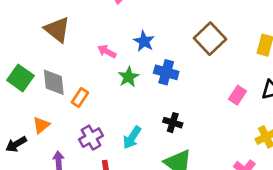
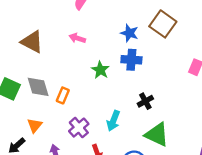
blue star: (144, 41) -> (129, 33), moved
pink arrow: (107, 51) -> (77, 38), moved
black cross: (173, 123) -> (145, 101), turned -35

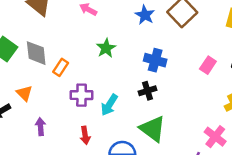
blue cross: (131, 60) -> (155, 60), moved
orange triangle: (35, 125) -> (24, 93), turned -35
purple cross: (79, 128) -> (82, 95), moved, turned 30

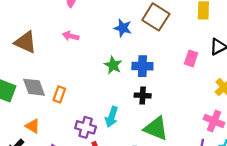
green star: (106, 48) -> (113, 65), moved
black cross: (147, 91) -> (143, 95), turned 35
purple cross: (82, 95) -> (86, 127), moved, turned 30

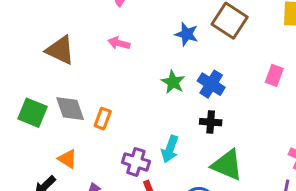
blue cross: (142, 66) -> (211, 84), turned 30

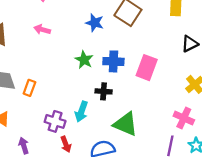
pink rectangle: (274, 75) -> (147, 68), moved, size x1.5
blue cross: (211, 84) -> (113, 61), turned -30
black cross: (211, 122) -> (104, 91), moved

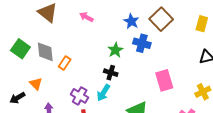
blue cross: (113, 61) -> (142, 43), moved
pink rectangle: (147, 68) -> (164, 80), moved, turned -50
black cross: (104, 91) -> (111, 73), moved

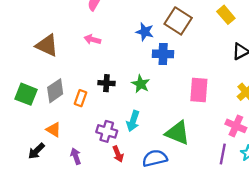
yellow rectangle: (202, 24) -> (226, 15), turned -42
green star: (115, 50) -> (141, 84), moved
gray diamond: (45, 52) -> (55, 91), turned 75
black cross: (111, 73) -> (106, 83), moved
pink rectangle: (164, 80) -> (199, 90), turned 35

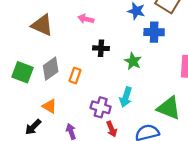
black cross: (106, 83) -> (101, 48), moved

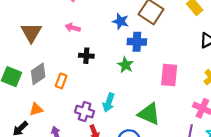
brown triangle: (42, 25) -> (31, 32), turned 35
green star: (133, 61) -> (126, 65), moved
orange triangle: (49, 106) -> (36, 109), turned -48

